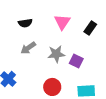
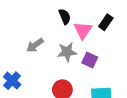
pink triangle: (62, 22) -> (83, 30), moved
black semicircle: (25, 23) -> (65, 17), moved, turned -104

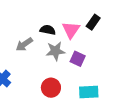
black semicircle: (65, 17) -> (48, 30), moved, turned -56

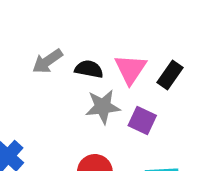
black rectangle: (93, 22) -> (170, 75), moved
gray arrow: (24, 44) -> (47, 61), moved

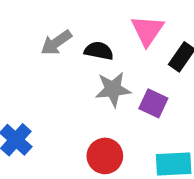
pink triangle: (130, 69) -> (147, 31), moved

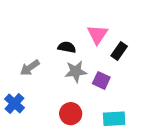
gray arrow: (56, 43) -> (30, 68), moved

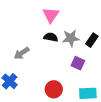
pink triangle: (97, 34) -> (51, 15), moved
gray star: (76, 72) -> (71, 38), moved

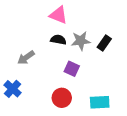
pink triangle: (51, 15) -> (58, 15), turned -42
purple square: (78, 63) -> (72, 69), moved

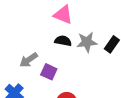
purple square: (72, 69) -> (49, 72), moved

